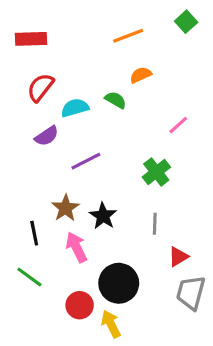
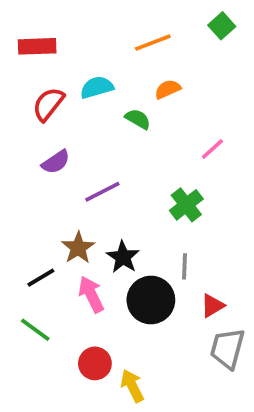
cyan semicircle: (75, 108) -> (97, 87), moved
black line: (34, 233) -> (41, 278), turned 70
black circle: (119, 283) -> (151, 300), moved

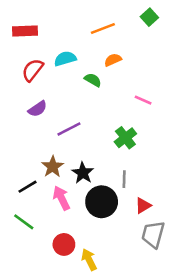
pink line: (212, 149) -> (143, 100), turned 66

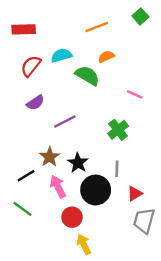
green semicircle: (93, 80) -> (87, 75), size x1.5
red circle: (64, 244) -> (72, 217), moved

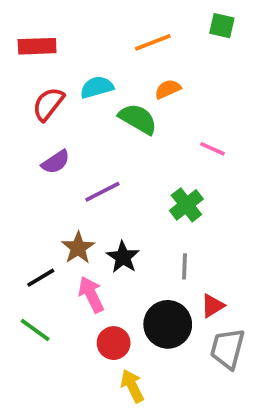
green square: (140, 16) -> (222, 26), turned -35
black circle: (96, 190) -> (168, 324), moved

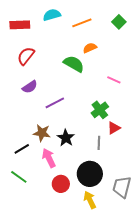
green square: (222, 26) -> (119, 22), moved, turned 32
cyan semicircle: (97, 87) -> (52, 15), moved
brown star: (78, 248) -> (42, 133), turned -30
red triangle: (213, 306) -> (114, 128), moved
yellow arrow: (132, 386) -> (90, 200), moved

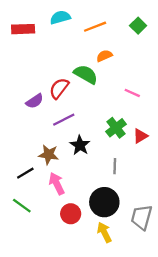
red semicircle: (26, 56) -> (59, 88), moved
red triangle: (114, 128) -> (140, 136), moved
black star: (66, 138) -> (80, 145), moved

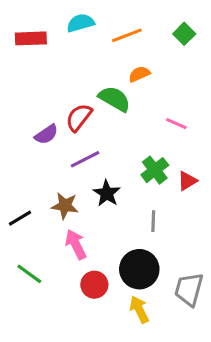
black line: (25, 173) -> (20, 218), moved

